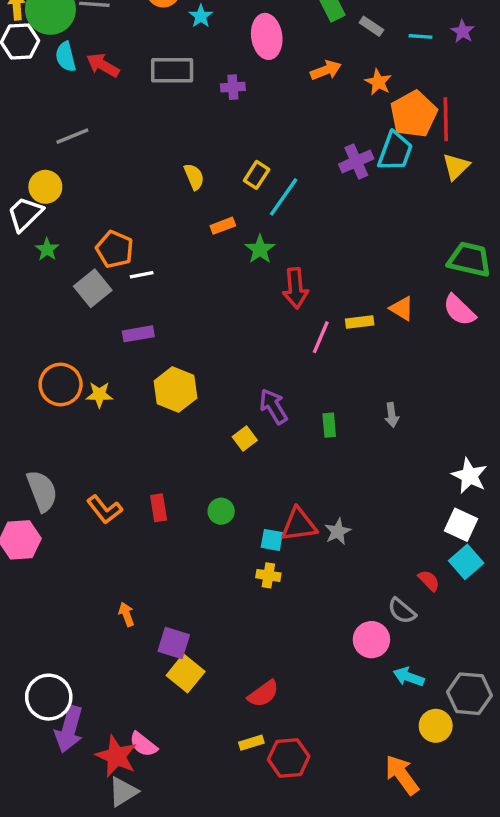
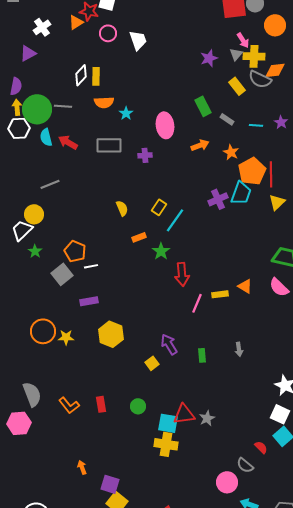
cyan square: (272, 540) -> (168, 423), size x1.5
yellow cross: (268, 575) -> (166, 444), size x1.6

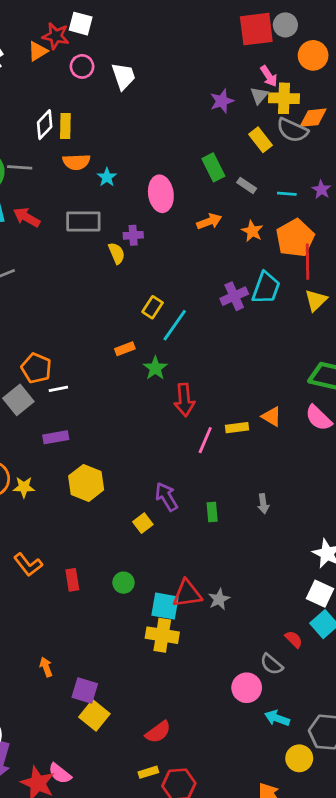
orange pentagon: (252, 171) -> (295, 238), moved
yellow semicircle: (122, 208) -> (117, 253), moved
orange L-shape: (69, 405) -> (28, 565), moved

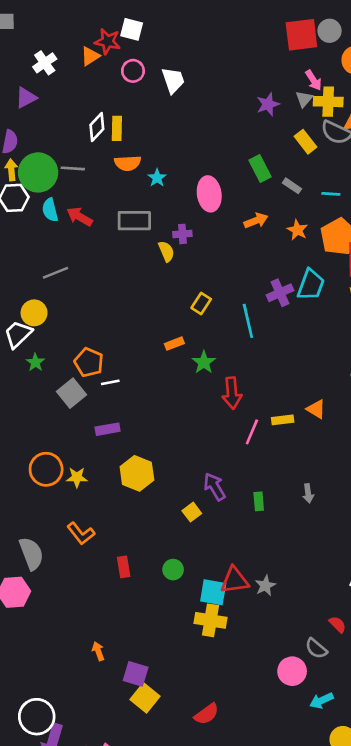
cyan line: (175, 325) -> (248, 321), moved, turned -48
orange L-shape: (28, 565) -> (81, 533), moved
cyan arrow: (277, 718) -> (321, 701), turned -45

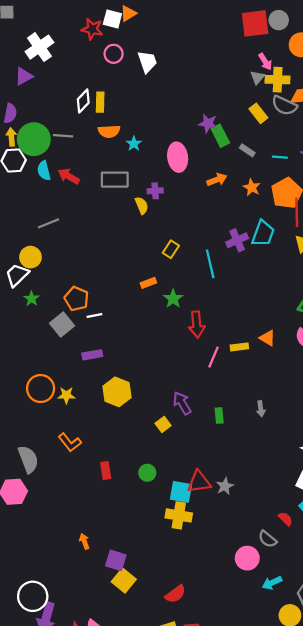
orange triangle: (90, 56) -> (128, 13), moved
white cross: (45, 63) -> (39, 47), size x1.4
purple star: (268, 104) -> (208, 123), moved, turned 30

